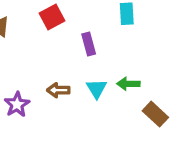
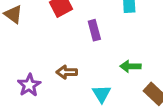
cyan triangle: (97, 89) -> (102, 94), moved

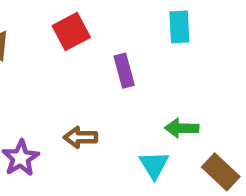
cyan triangle: (102, 94) -> (154, 165), moved

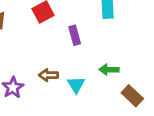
cyan triangle: (154, 165) -> (76, 85), moved

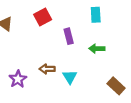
green arrow: (109, 70) -> (97, 49), moved

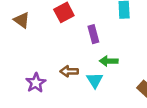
green arrow: (97, 49) -> (109, 61), moved

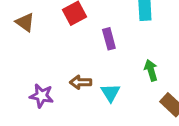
green arrow: (109, 61) -> (151, 70), moved, turned 72
purple star: (36, 83) -> (42, 96), turned -30

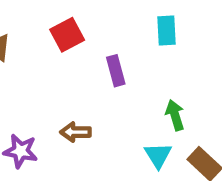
cyan triangle: (110, 93) -> (158, 155), moved

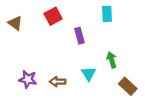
brown arrow: (76, 132) -> (58, 82), moved
cyan triangle: (158, 155) -> (89, 74), moved

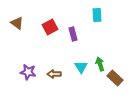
red square: (53, 16) -> (50, 27), moved
green arrow: (112, 60) -> (100, 64), moved

